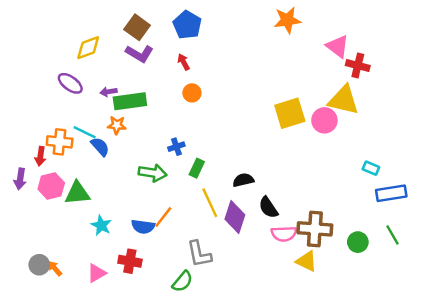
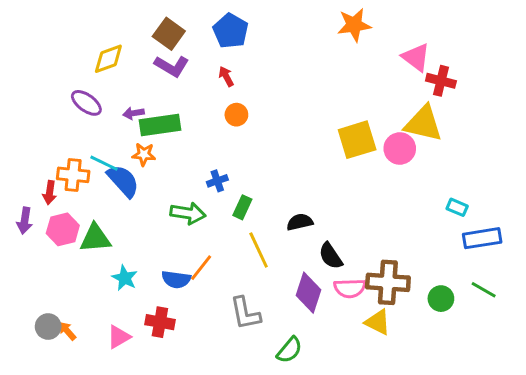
blue semicircle: (100, 147) -> (123, 181), size x1.4
purple diamond: (235, 217) -> (309, 293), moved
green line: (392, 235) -> (484, 290), turned -30
green semicircle: (182, 281) -> (289, 350), moved

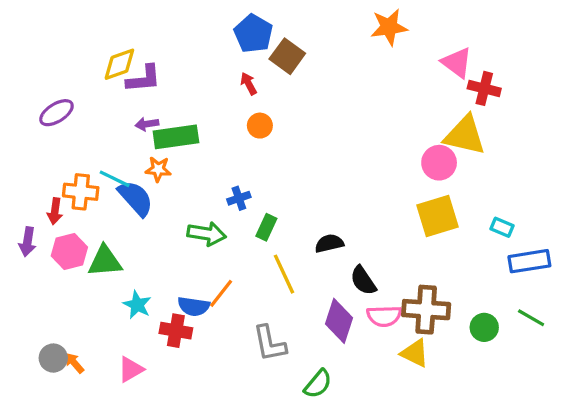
brown square: (169, 34) -> (287, 56), moved
purple L-shape: (172, 66) -> (144, 79), moved, turned -36
purple ellipse: (86, 103) -> (56, 113), moved, turned -68
yellow square: (357, 140) -> (437, 216), moved
red cross: (160, 322) -> (176, 331), moved

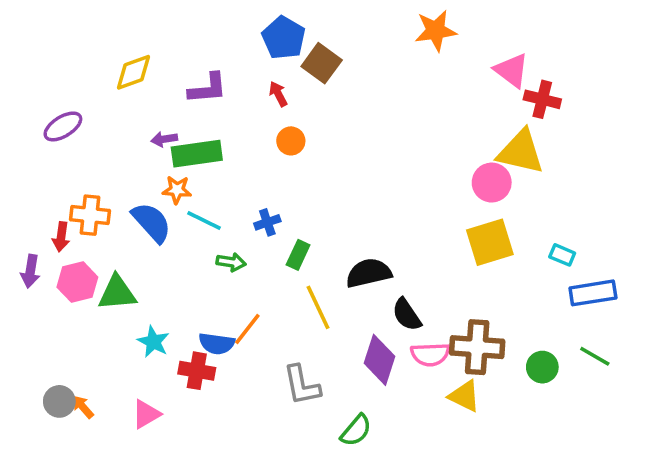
purple L-shape: (144, 79) -> (208, 88), moved
cyan line: (115, 179) -> (204, 221), moved
green arrow: (207, 234) -> (231, 262), size x0.7
black semicircle: (329, 243) -> (369, 273), size x1.4

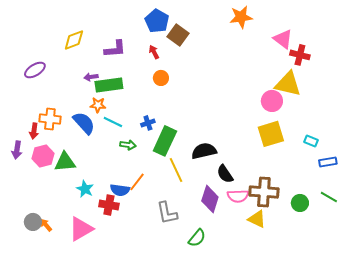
green rectangle: (298, 255) -> (165, 141), size x1.8
blue rectangle: (593, 293) -> (328, 162), size x0.7
pink triangle: (146, 414) -> (81, 229), size x1.5

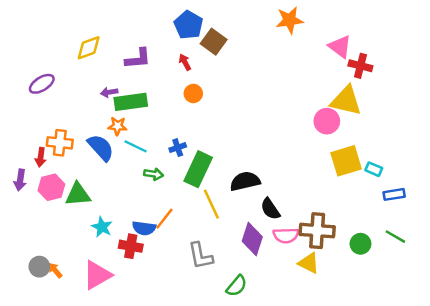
yellow square: (271, 134) -> (346, 161), moved

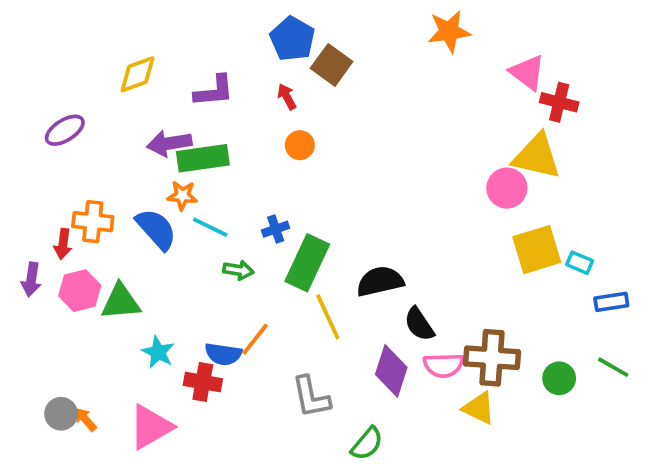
purple arrow: (109, 92) -> (169, 143), size x1.6

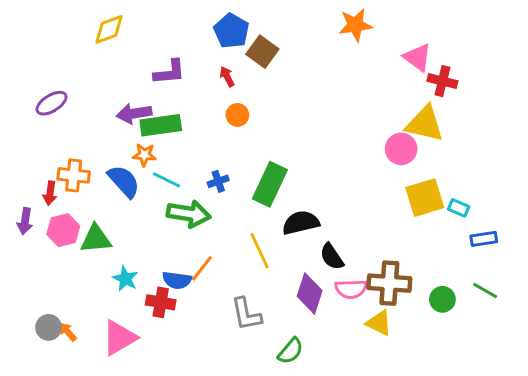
yellow diamond: (138, 74) -> (109, 29), moved
green rectangle: (307, 263) -> (270, 184), moved
green arrow: (238, 270) -> (189, 214), size x1.8

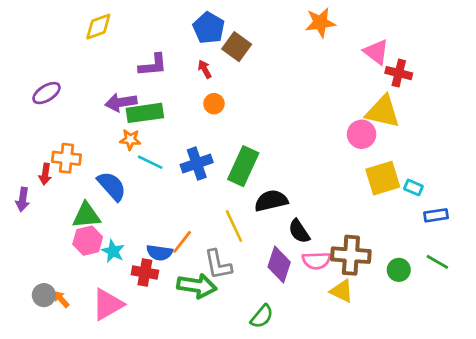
blue semicircle: (124, 181) -> (112, 186), moved
blue cross: (218, 181) -> (197, 164), size x1.6
green arrow: (189, 214) -> (197, 286), moved
pink hexagon: (63, 230) -> (88, 241), moved
gray L-shape: (246, 314) -> (218, 265), moved

